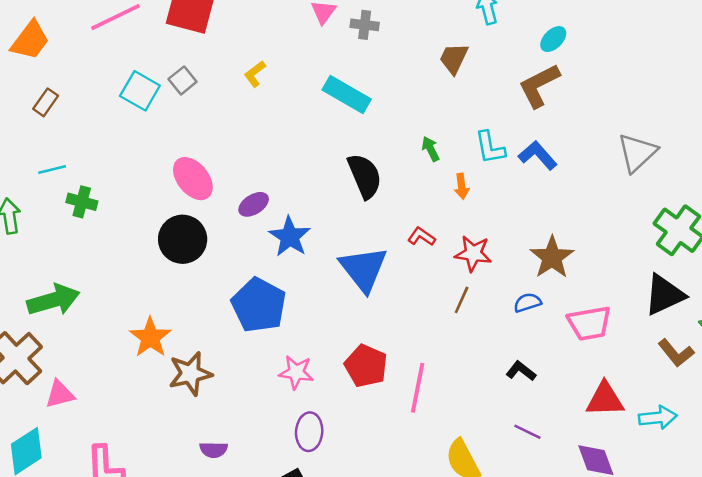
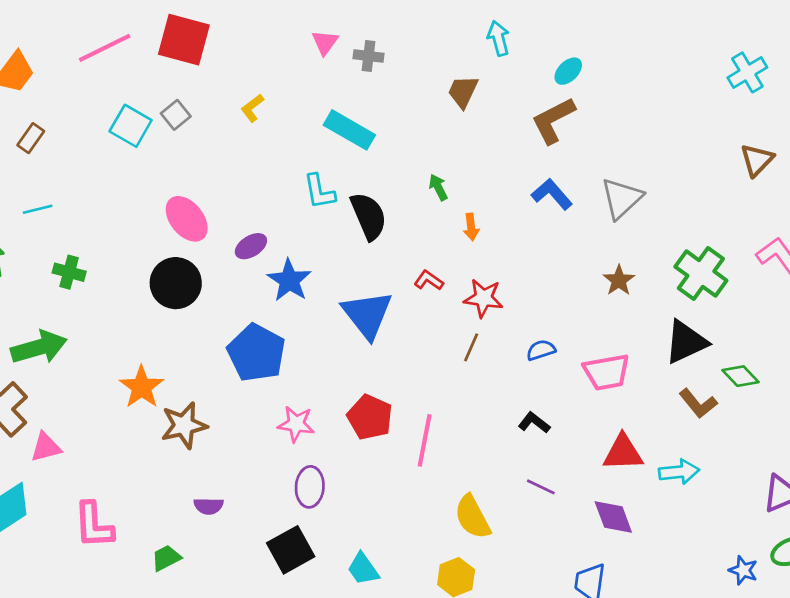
cyan L-shape: (490, 148) -> (319, 191), moved
gray triangle: (637, 153) -> (622, 198), moved
green cross: (82, 202) -> (69, 272), moved
brown star: (552, 257) -> (619, 280), moved, size x0.7

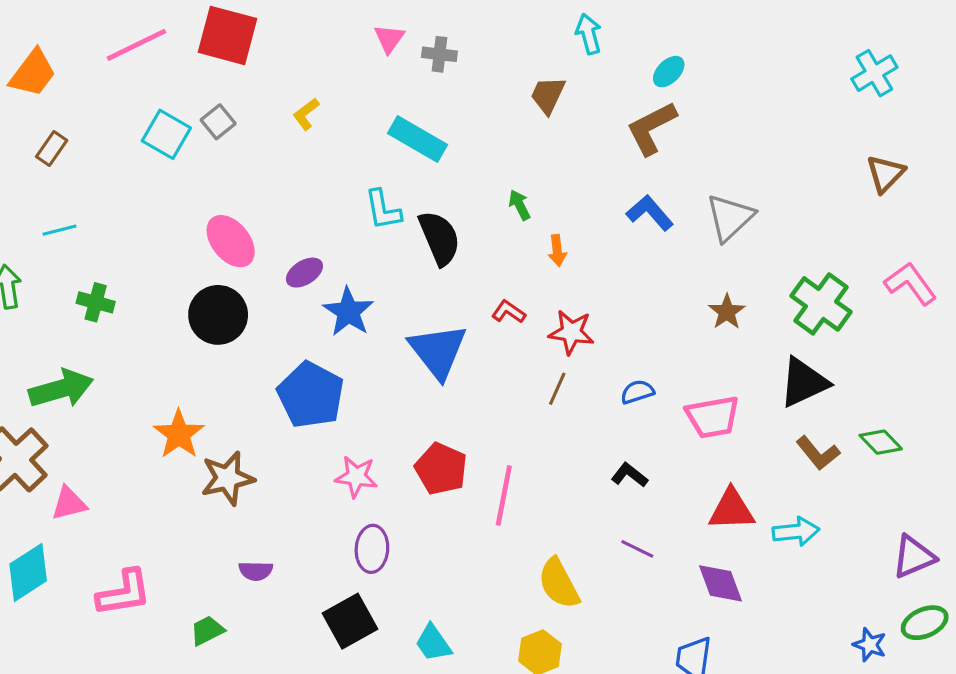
green diamond: (741, 376) -> (881, 442), moved
pink L-shape: (94, 525) -> (124, 593), turned -96

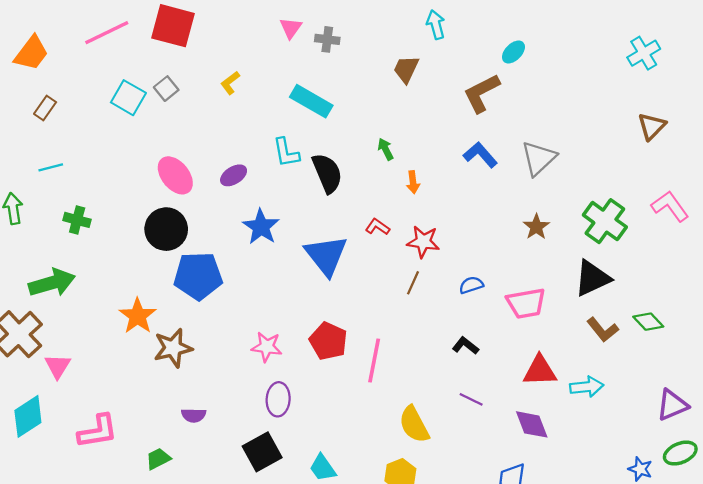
cyan ellipse: (669, 72) -> (513, 52), moved
purple ellipse: (304, 273) -> (234, 175), moved
blue pentagon: (311, 395) -> (198, 276), moved, turned -30
pink triangle: (69, 503) -> (58, 366), turned -44

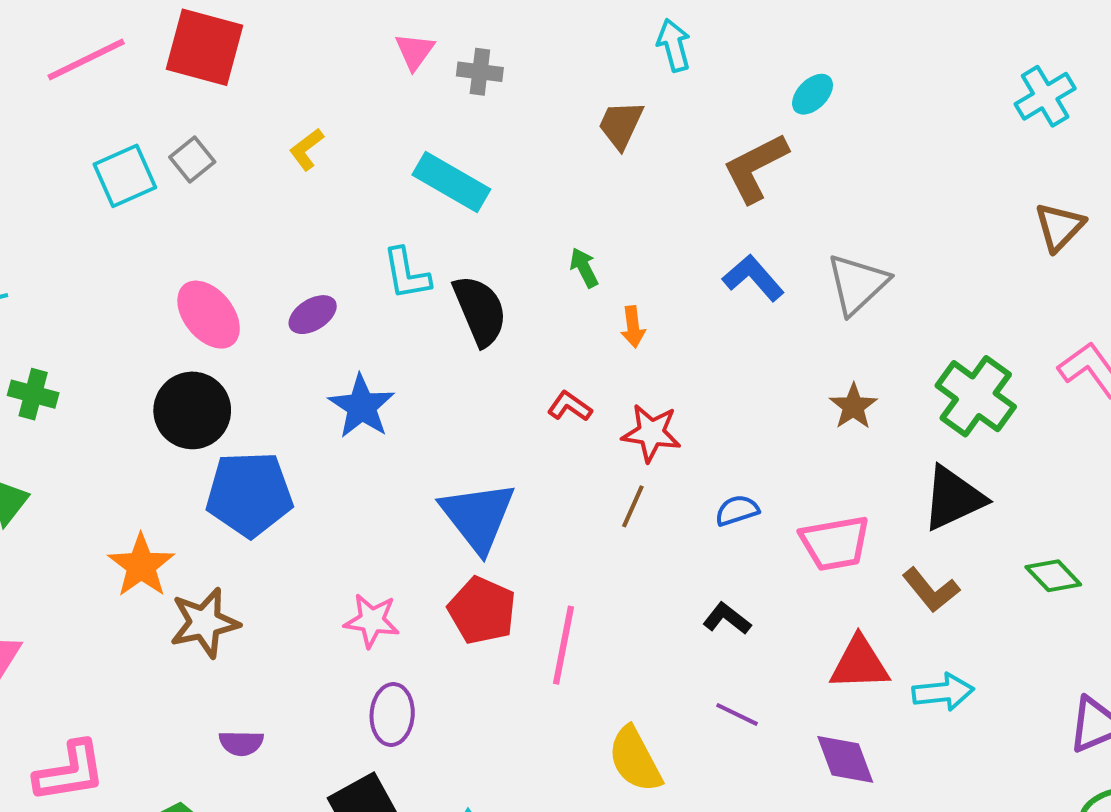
cyan square: (128, 98) -> (125, 176), turned 36
blue triangle: (326, 255) -> (478, 517), moved
brown L-shape: (603, 330) -> (931, 590), moved

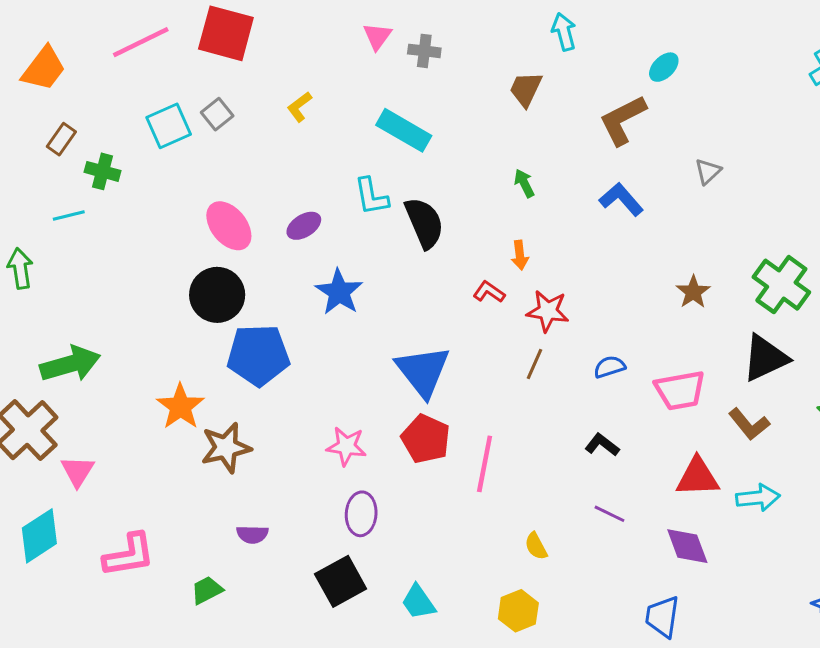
green arrow: (584, 268) -> (524, 183), moved
gray triangle: (857, 284) -> (708, 171), moved, size x0.6
orange arrow: (633, 327) -> (520, 255), moved
green cross: (33, 394) -> (103, 171), moved
yellow semicircle: (635, 759) -> (536, 546), size x0.6

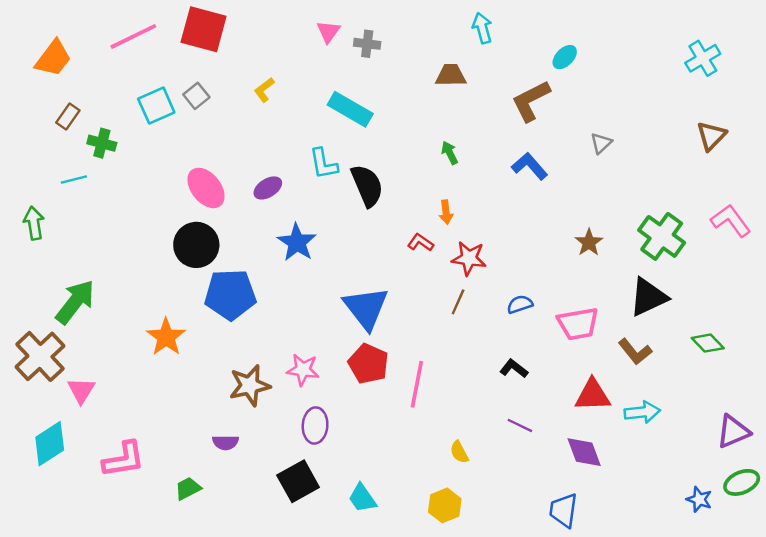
brown trapezoid: (526, 89) -> (451, 75), turned 64
green arrow: (70, 364) -> (75, 302), turned -36
brown star: (226, 448) -> (250, 385), moved

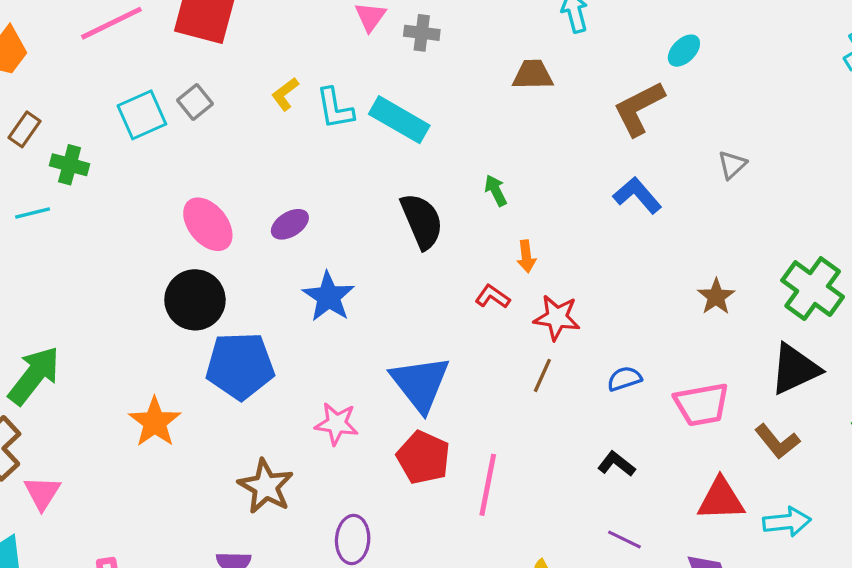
green arrow: (450, 153) -> (496, 190), moved
cyan L-shape: (324, 164) -> (335, 108), moved
pink star: (303, 370) -> (337, 424), moved
brown star: (250, 385) -> (266, 486), turned -30

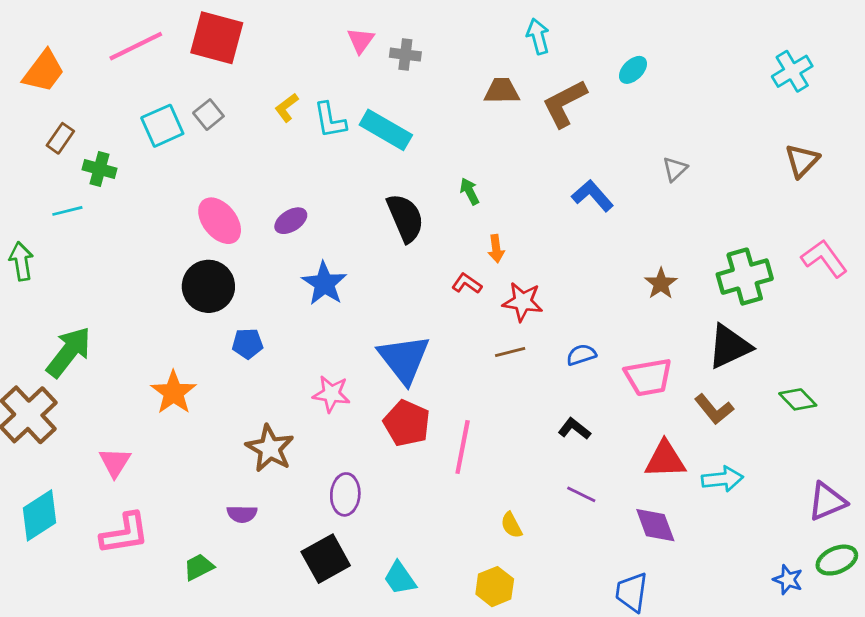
brown L-shape: (639, 108) -> (565, 103), moved
green cross: (813, 289) -> (745, 277), turned 38
blue pentagon: (240, 366) -> (248, 344), size x0.5
brown line: (542, 375) -> (510, 352), turned 52
pink triangle: (42, 493) -> (115, 462), moved

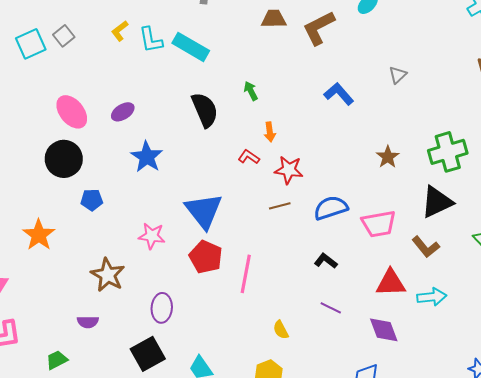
blue semicircle: (581, 355) -> (331, 208), size x1.6

